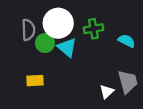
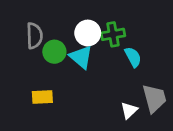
white circle: (58, 23) -> (88, 33), moved, size x0.7
cyan semicircle: (127, 41) -> (133, 57), moved, turned 35

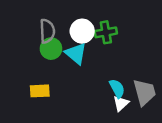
gray semicircle: (34, 36) -> (47, 31), moved
cyan semicircle: (133, 57) -> (117, 88), moved

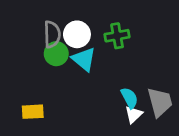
white circle: (82, 31) -> (77, 34), moved
yellow rectangle: (40, 91) -> (33, 112), moved

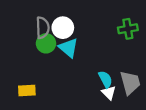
green cross: (117, 36) -> (128, 29), moved
white triangle: (134, 114) -> (109, 93), turned -32

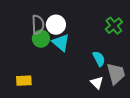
green cross: (128, 29) -> (114, 26), turned -30
cyan semicircle: (105, 79) -> (99, 59), moved

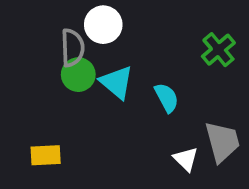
white circle: (56, 25) -> (103, 25), moved
cyan semicircle: (99, 59) -> (167, 98), moved

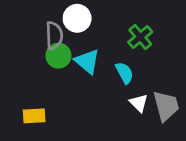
green cross: (218, 50) -> (140, 37), moved
white triangle: (186, 159) -> (139, 103), moved

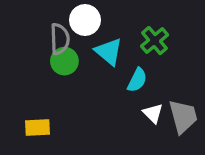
cyan triangle: (87, 61) -> (109, 52), moved
cyan semicircle: (124, 73) -> (137, 80), turned 55

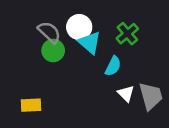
white circle: (85, 20) -> (79, 27), moved
gray semicircle: (60, 39) -> (49, 32), turned -45

